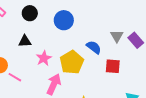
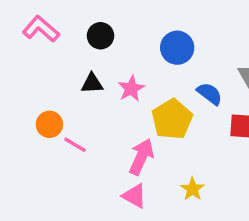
blue circle: (64, 20) -> (177, 48), moved
pink star: (44, 58) -> (131, 89), moved

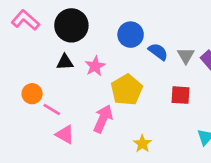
black circle: (101, 36) -> (71, 25), size x1.6
blue semicircle: (210, 94) -> (158, 52), moved
pink triangle: (135, 196) -> (65, 134), moved

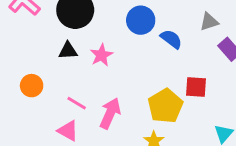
gray triangle: (186, 56) -> (209, 22), moved, turned 42
yellow pentagon: (127, 90) -> (165, 106), moved
pink line: (52, 109) -> (77, 103), moved

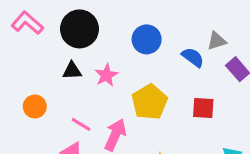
blue semicircle: (171, 39) -> (193, 57), moved
yellow pentagon: (165, 106) -> (150, 102), moved

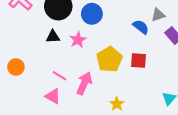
blue circle: (147, 39) -> (92, 14), moved
orange circle: (35, 106) -> (16, 67), moved
red square: (203, 108) -> (139, 60), moved

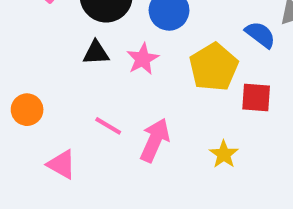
yellow pentagon: (109, 59) -> (214, 67), moved
pink triangle: (53, 96) -> (62, 164), moved
yellow star: (117, 104) -> (224, 154), moved

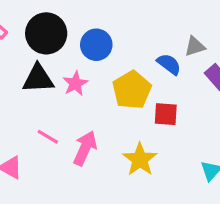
black triangle: (96, 53) -> (38, 79), size x1.5
yellow star: (224, 154) -> (140, 159), size x1.5

